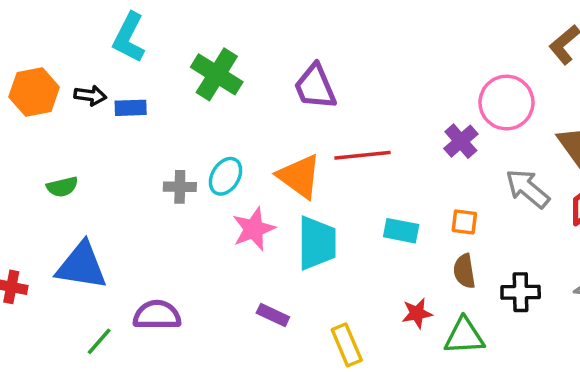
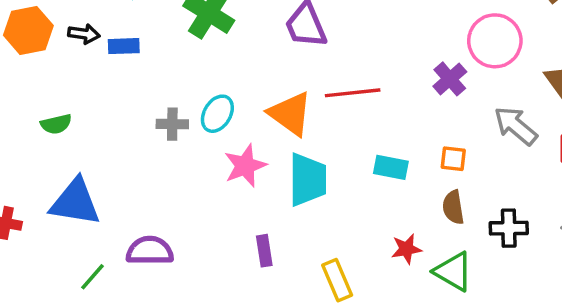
purple rectangle: (273, 315) -> (264, 251), turned 56
green triangle: (464, 336) -> (453, 271), turned 33

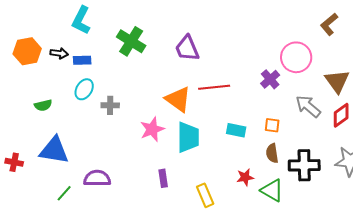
cyan ellipse: (217, 114) -> (84, 89), moved
black cross: (509, 228) -> (304, 165), size x1.4

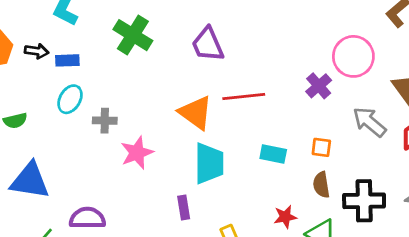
pink star: (152, 129) -> (137, 153), moved
purple rectangle: (163, 178) -> (184, 207), moved

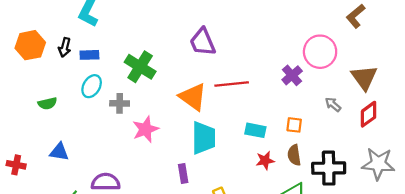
green cross: (133, 35) -> (140, 67), moved
black arrow: (37, 51) -> (65, 47), turned 96
gray arrow: (369, 122) -> (333, 104), size x0.6
blue triangle: (30, 181) -> (59, 152), size x0.6
red star: (285, 217) -> (265, 161), moved

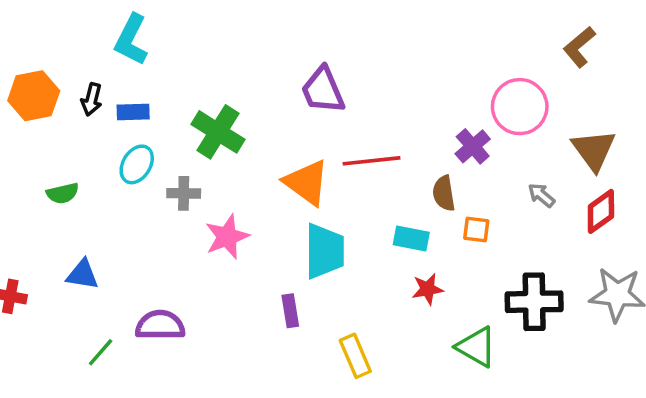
brown semicircle: (294, 155) -> (444, 193), moved

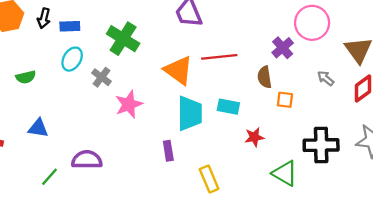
gray cross: (184, 193) -> (102, 77), turned 36
cyan rectangle: (411, 238) -> (228, 107), moved

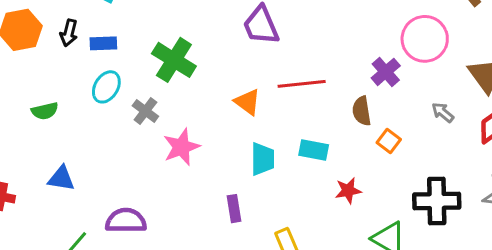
orange triangle: (178, 70) -> (248, 102), size x0.7
orange square: (285, 100) -> (389, 141), turned 30
cyan trapezoid: (190, 113) -> (263, 159), size x0.7

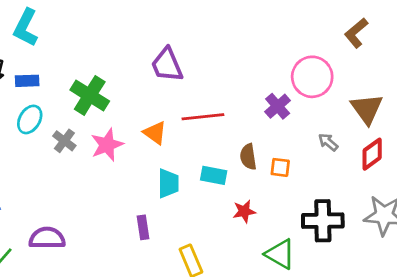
brown semicircle: (362, 111) -> (248, 157), moved
orange square: (389, 141) -> (280, 167), turned -30
pink star: (181, 147) -> (107, 145), moved

